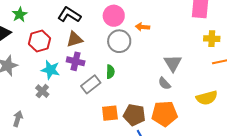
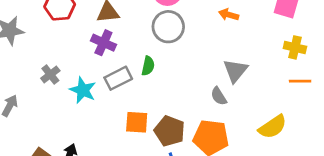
orange arrow: (143, 27) -> (229, 15), moved
cyan star: (50, 70) -> (83, 90), moved
yellow semicircle: (207, 98) -> (273, 127), turned -30

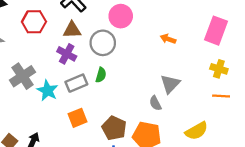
gray circle: (168, 27) -> (103, 43), moved
gray cross: (50, 75) -> (23, 76), size x1.6
orange square: (137, 122) -> (78, 118), moved, turned -30

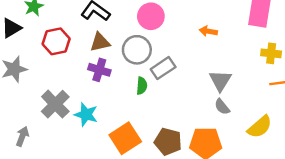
gray rectangle: (76, 83) -> (163, 68), moved
gray semicircle: (155, 103) -> (222, 107), moved
orange square: (78, 118) -> (125, 138), size x1.4

